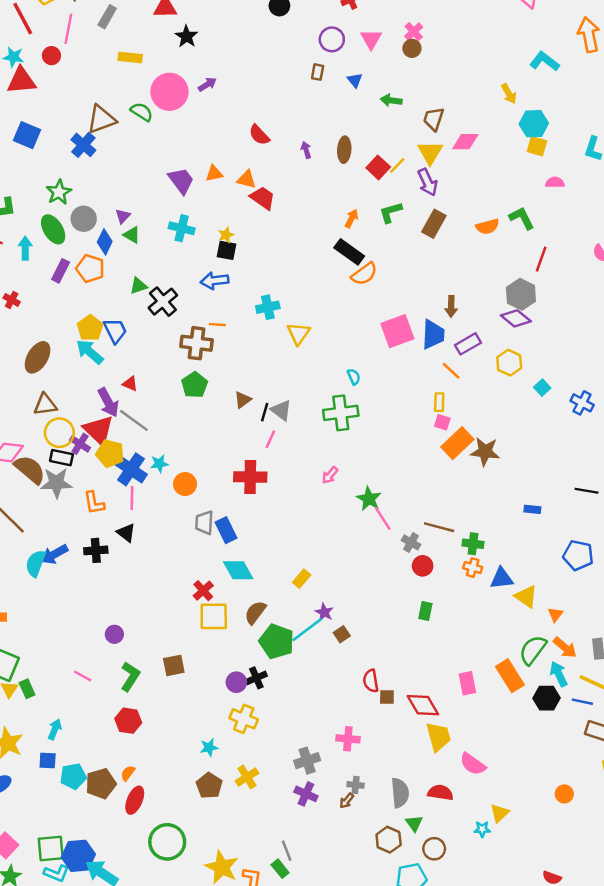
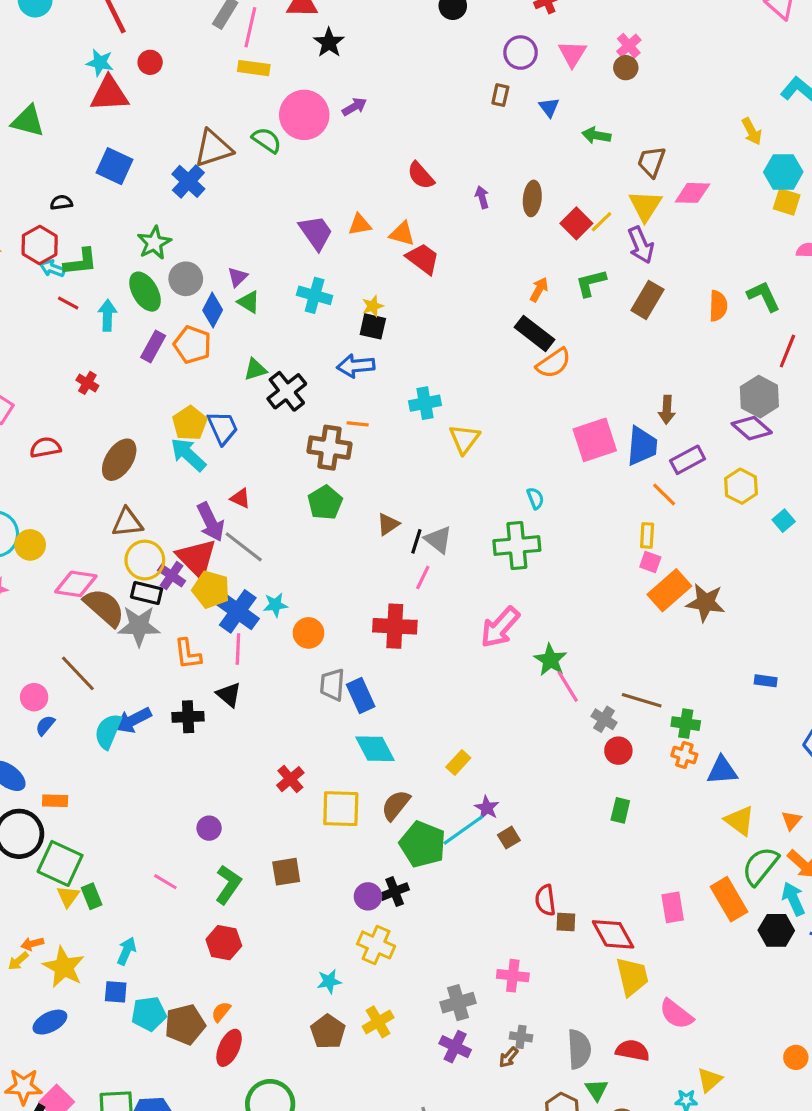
pink line: (68, 29) -> (250, 27), moved
orange semicircle: (488, 227) -> (718, 306), turned -75
pink arrow: (330, 475) -> (500, 627), size x1.8
red cross: (203, 591) -> (290, 779), moved
yellow triangle: (526, 597) -> (740, 821), moved

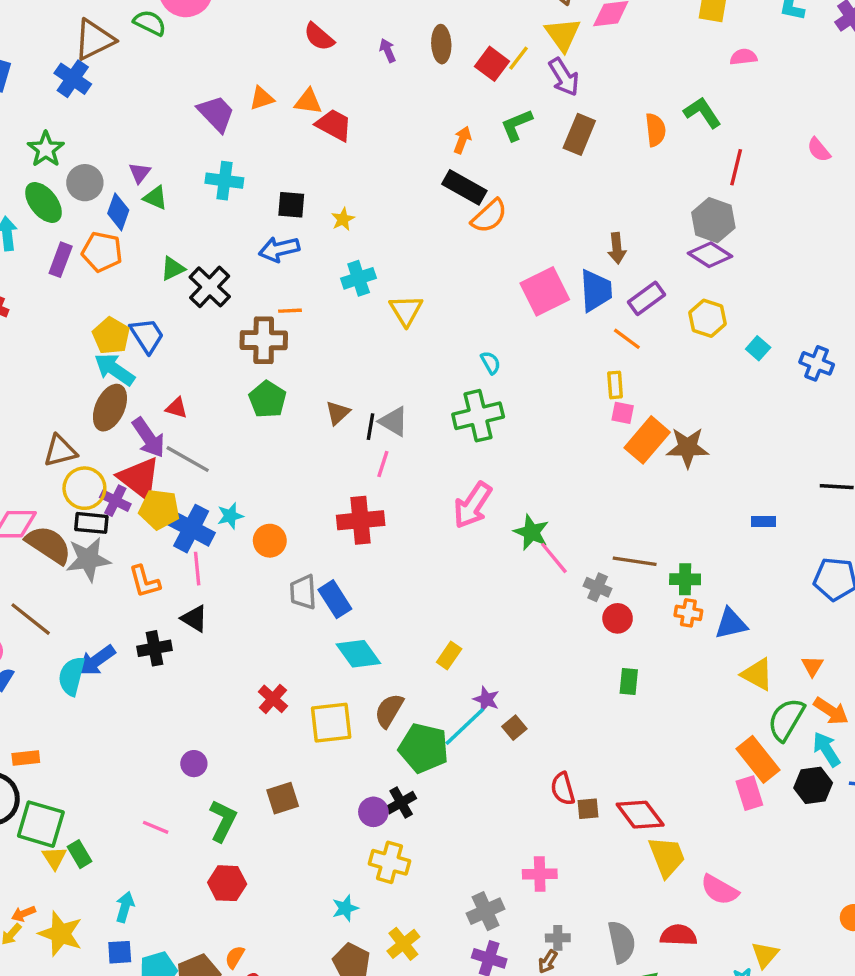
yellow star: (373, 306) -> (343, 219), moved
brown ellipse: (119, 460) -> (110, 408), moved
pink rectangle: (673, 907) -> (749, 793), moved

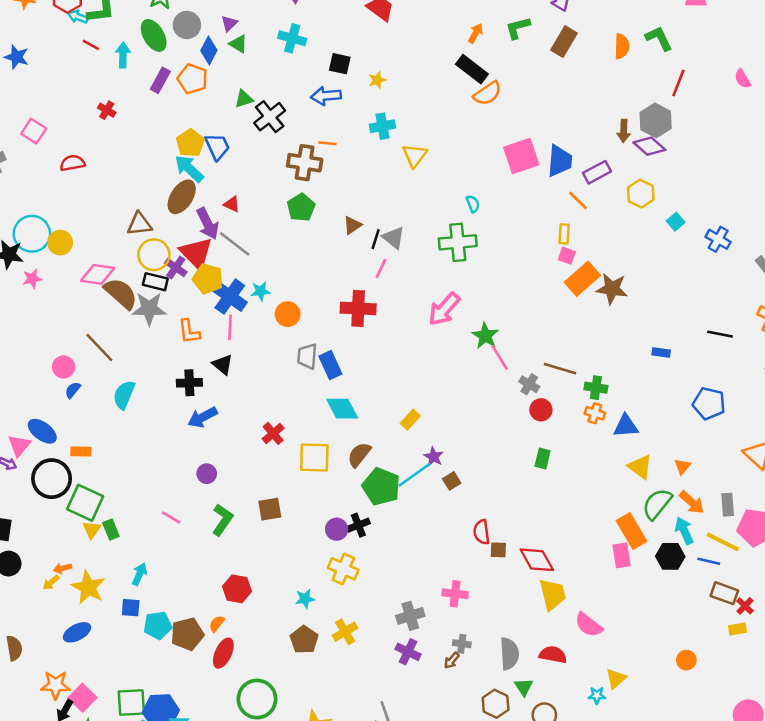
brown arrow: (617, 248) -> (624, 131), moved
blue arrow: (97, 660) -> (202, 417), moved
red hexagon: (227, 883) -> (237, 589), moved

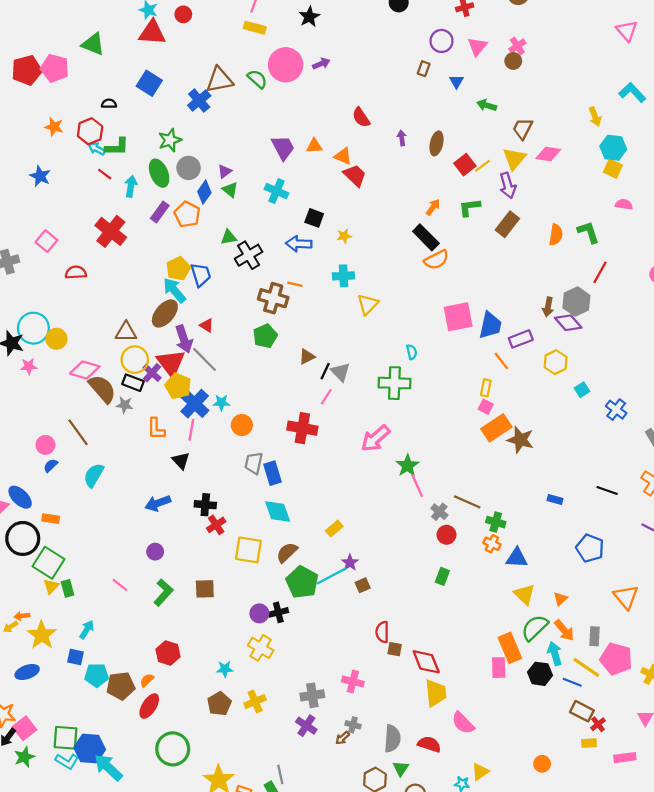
red cross: (107, 110) -> (111, 231), size x2.0
gray star: (149, 309) -> (125, 405), size x0.6
black cross: (189, 383) -> (205, 505), moved

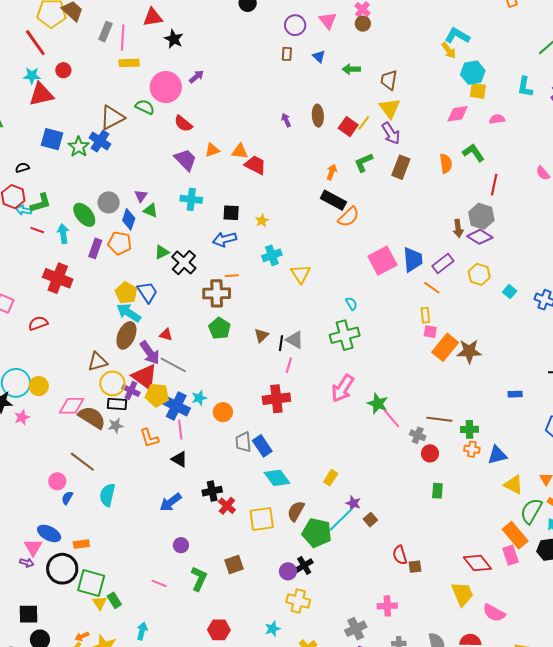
cyan L-shape: (632, 92) -> (457, 36), moved
red semicircle: (361, 117) -> (183, 124), moved
green star: (170, 140) -> (79, 147), moved
pink diamond: (548, 154) -> (458, 114), moved
red diamond: (426, 662) -> (477, 563), moved

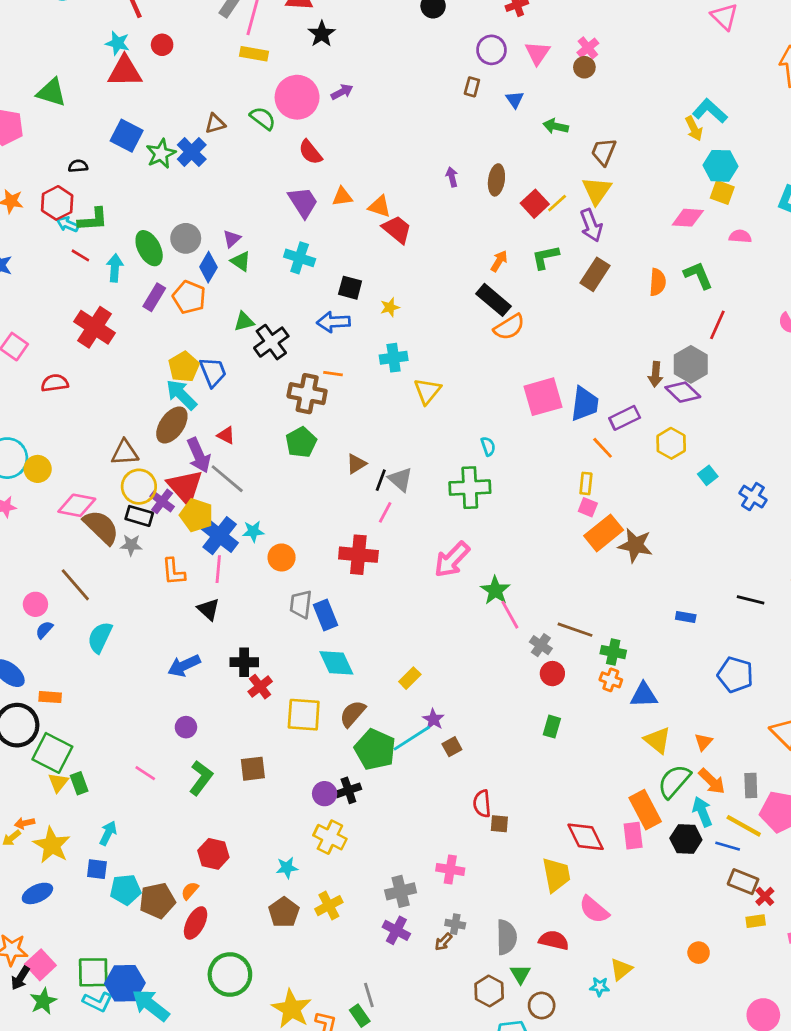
brown triangle: (112, 118) -> (215, 124), size x0.6

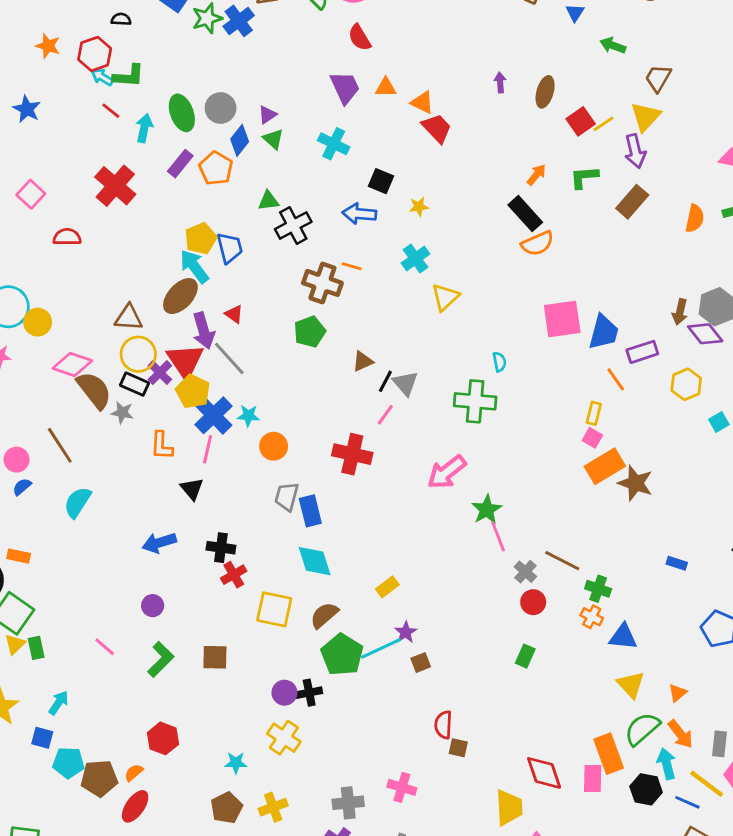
cyan cross: (394, 358) -> (416, 258), turned -36

